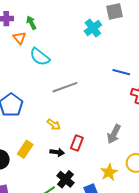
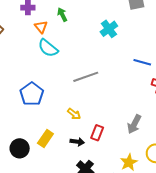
green arrow: (31, 23) -> (62, 15), moved
cyan cross: (93, 28) -> (109, 29), moved
cyan semicircle: (40, 57) -> (48, 48), moved

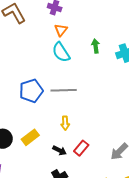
green arrow: (62, 15) -> (96, 46), moved
gray line: (86, 77) -> (64, 90), moved
yellow arrow: (74, 114) -> (65, 123), turned 32

